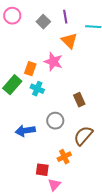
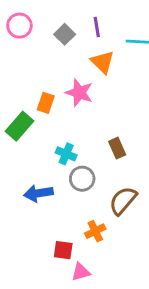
cyan cross: (37, 89) -> (66, 154), moved
pink triangle: (54, 185) -> (81, 272), turned 32

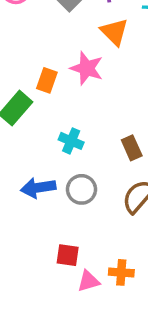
brown rectangle: (117, 148) -> (132, 148), moved
gray circle: (82, 179) -> (81, 189), moved
orange cross: (95, 231) -> (121, 272), moved, turned 30

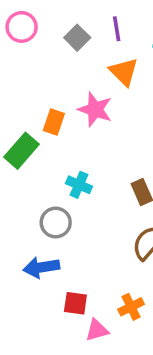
blue arrow: (38, 188) -> (41, 267), moved
gray circle: (81, 189) -> (56, 222), moved
orange cross: (121, 272) -> (131, 307), moved, turned -30

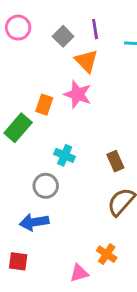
orange triangle: (124, 72) -> (86, 61), moved
red square: (75, 303) -> (18, 261), moved
orange cross: (131, 307) -> (107, 254), turned -30

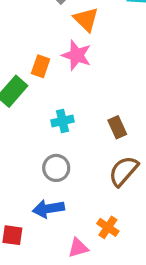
cyan cross: (65, 155) -> (62, 121), turned -36
gray circle: (46, 186) -> (56, 168), moved
blue arrow: (34, 222) -> (48, 209), moved

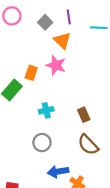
brown semicircle: (124, 171) -> (88, 145), turned -85
blue arrow: (48, 209) -> (58, 172), moved

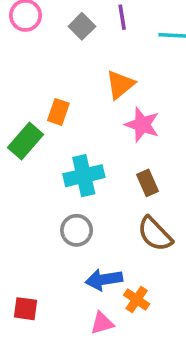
orange triangle: (62, 41) -> (120, 85), moved, turned 36
pink star: (56, 65) -> (142, 125), moved
cyan cross: (46, 110) -> (84, 176), size x1.5

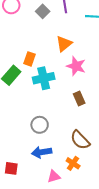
cyan cross: (84, 176) -> (44, 78), moved
brown semicircle: (155, 234) -> (80, 140), moved
blue arrow: (104, 279) -> (42, 152), moved

